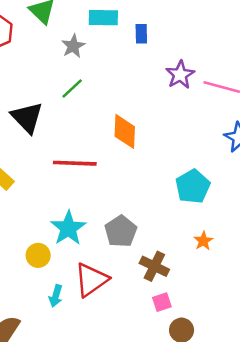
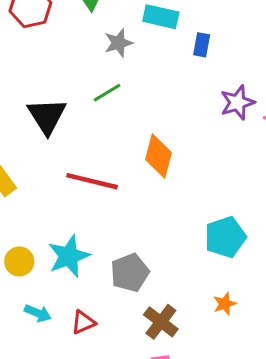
yellow circle: (38, 255) -> (19, 261), moved
red triangle: (91, 280) -> (83, 322), size x0.6
cyan arrow: (56, 296) -> (38, 313), moved, turned -95

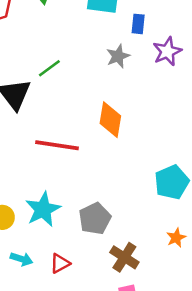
gray star: (118, 43) -> (118, 56), moved
green line: (107, 93) -> (49, 68), moved
purple star: (237, 103) -> (167, 51), moved

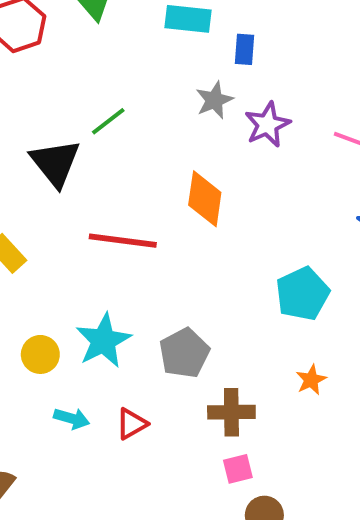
purple star: (167, 51) -> (267, 125), moved
brown cross: (124, 257) -> (231, 412), turned -32

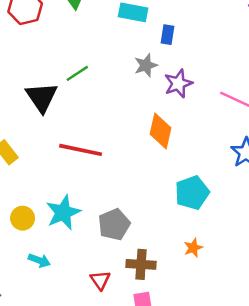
orange diamond: (205, 199) -> (161, 131), moved
red triangle: (132, 424) -> (100, 280), moved, turned -40

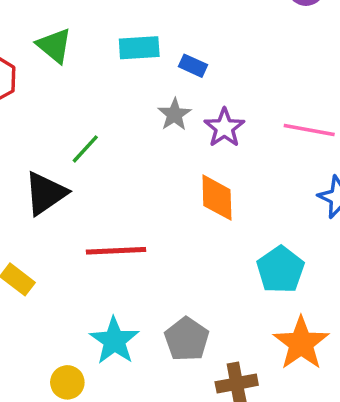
blue rectangle: (168, 35) -> (193, 66), turned -60
black triangle: (42, 97) -> (45, 193), turned 44
yellow circle: (23, 218) -> (67, 382), moved
orange star: (193, 248) -> (301, 343), size x2.0

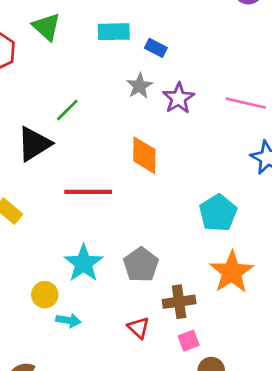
orange diamond: (217, 198) -> (144, 155), moved

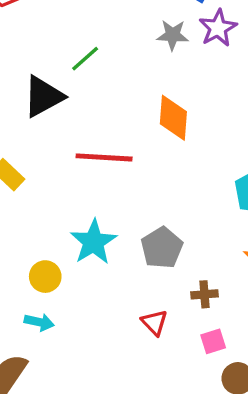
gray star: (139, 86) -> (173, 35), turned 30
purple star: (179, 98) -> (218, 28), moved
brown cross: (179, 302) -> (204, 294), size x0.7
cyan arrow: (68, 320) -> (39, 322), moved

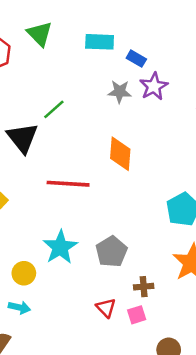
black triangle: (43, 96) -> (22, 138), turned -40
pink square: (213, 341) -> (137, 315), moved

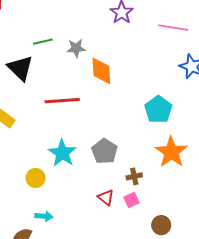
gray star: (120, 92) -> (76, 48), moved
green line: (54, 109) -> (43, 42), turned 36
cyan arrow: (19, 307) -> (44, 216), moved

